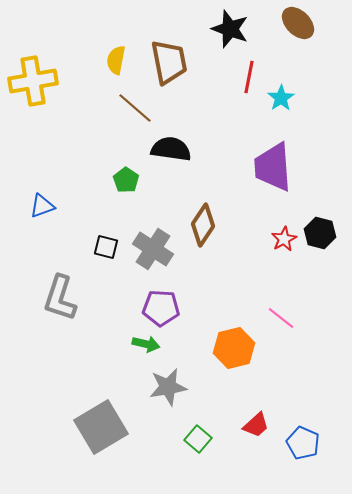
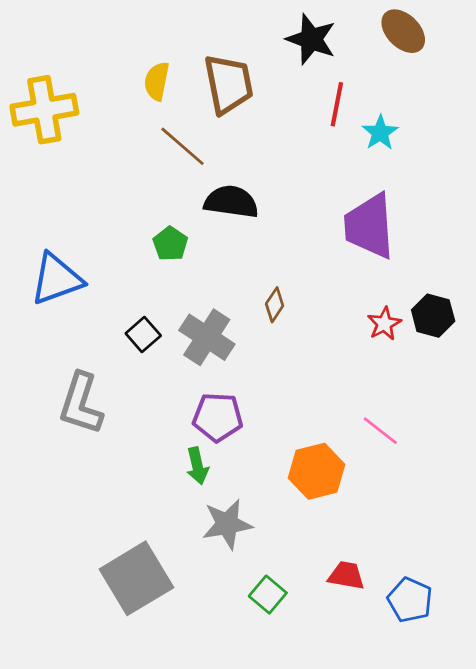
blue triangle: (42, 206) -> (57, 279), size x1.6
brown diamond: (203, 225) -> (275, 305), size x0.6
black square: (106, 247) -> (143, 334), turned 35
green arrow: (146, 344) -> (197, 466), turned 64
red trapezoid: (256, 425) -> (346, 576), turned -128

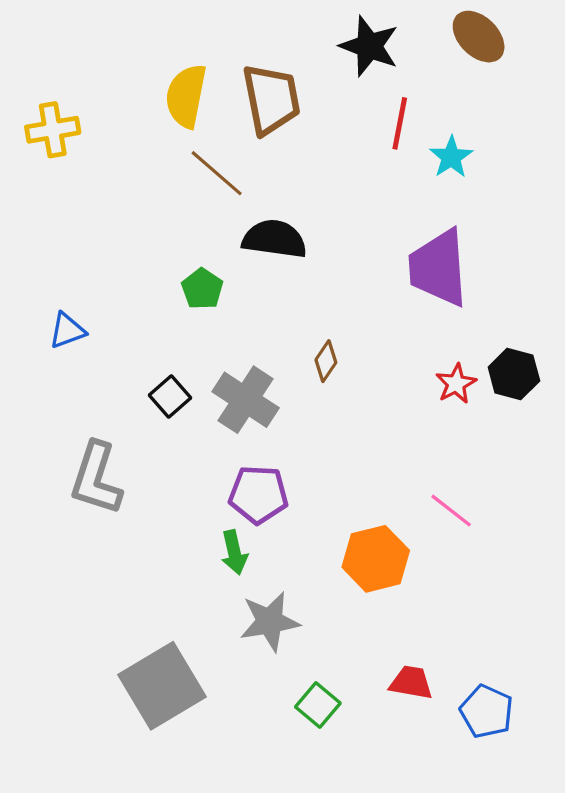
yellow semicircle: (157, 81) -> (186, 96), size x1.4
yellow cross: (44, 110) -> (53, 130), size x0.7
blue triangle: (57, 279) -> (67, 331), size x0.6

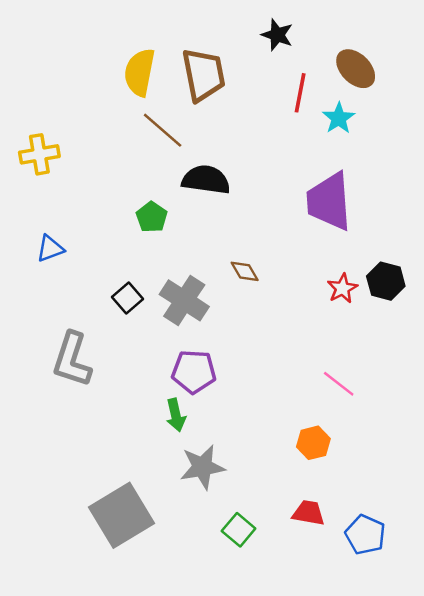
brown ellipse: (479, 37) -> (356, 69), moved
black star: (369, 46) -> (277, 35), size x0.7
yellow cross: (53, 130) -> (39, 154), moved
brown diamond: (326, 361) -> (245, 271), turned -64
orange hexagon: (376, 559) -> (313, 443), moved, size x0.7

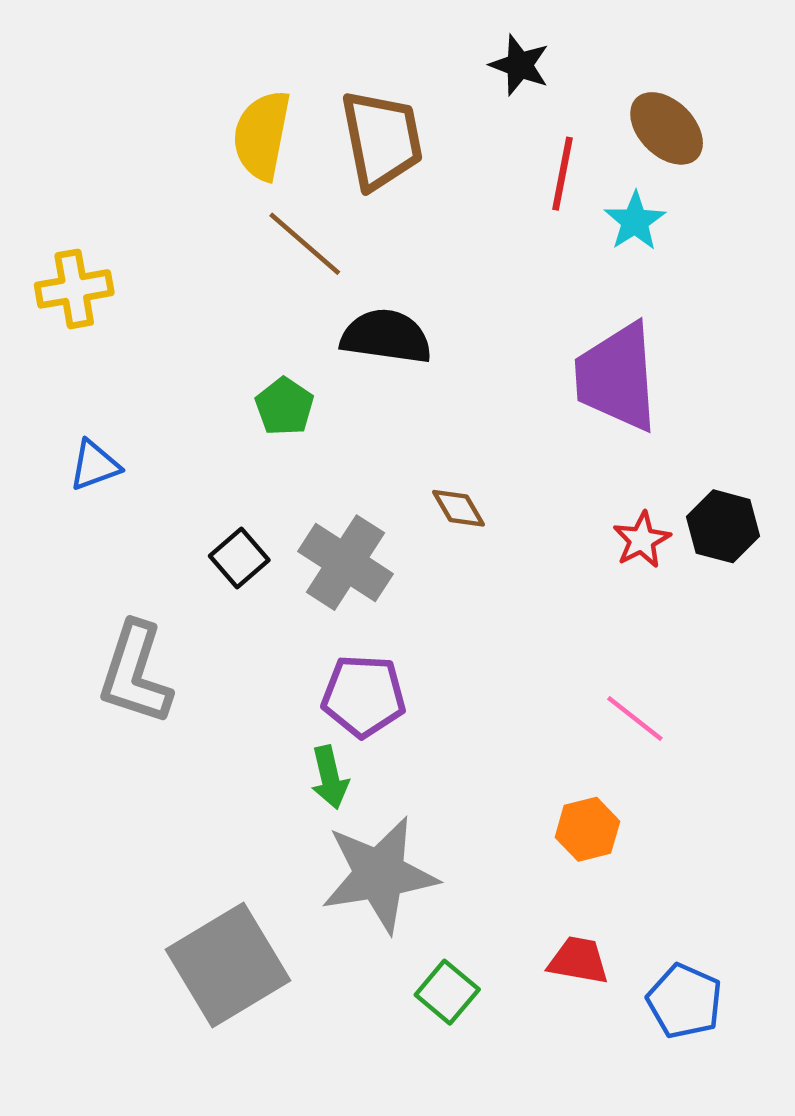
gray star: (202, 467) -> (379, 875), size x1.4

